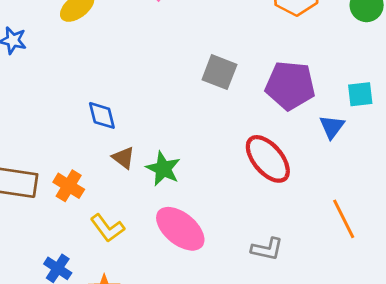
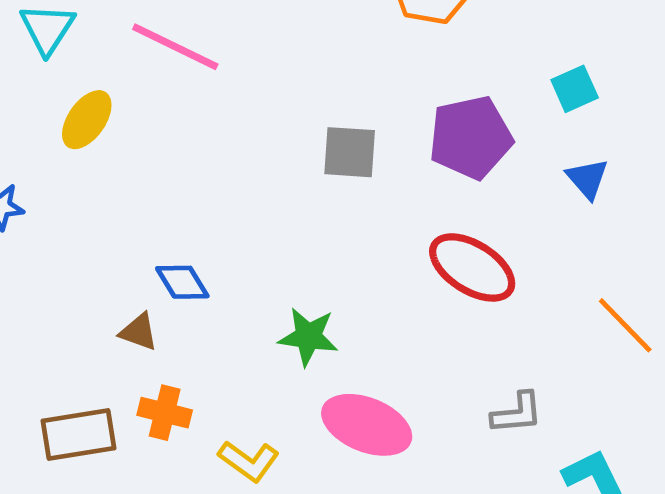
cyan square: (360, 94) -> (575, 89), moved
blue triangle: (332, 127) -> (587, 179), moved
brown triangle: (123, 158) -> (139, 332), moved

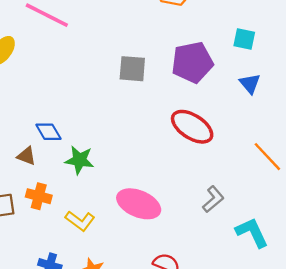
cyan square: (575, 89) -> (244, 39), turned 35
green star: (308, 337) -> (79, 160), moved
gray L-shape: (517, 413) -> (213, 199), turned -36

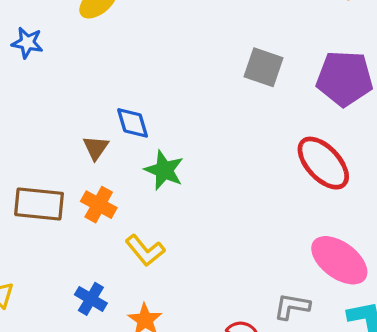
brown triangle: (26, 156) -> (96, 148), turned 30
gray L-shape: (213, 199) -> (292, 306), moved, turned -144
pink ellipse: (139, 204) -> (339, 260), moved

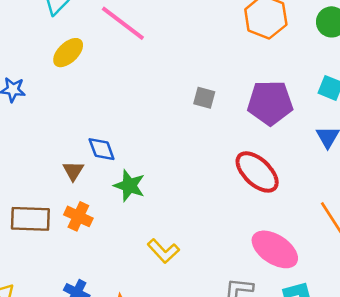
gray square: (263, 67) -> (204, 98), size x0.7
yellow L-shape: (145, 250) -> (163, 251), moved

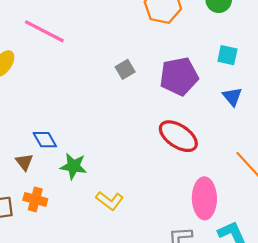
gray square: (204, 98) -> (125, 69), moved, turned -36
pink ellipse: (275, 249) -> (204, 198), turned 66
yellow L-shape: (163, 251) -> (110, 201), moved

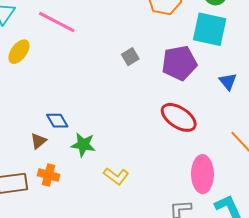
cyan square: (227, 55) -> (210, 29), moved, size x1.8
brown triangle: (24, 162) -> (38, 141), turned 30

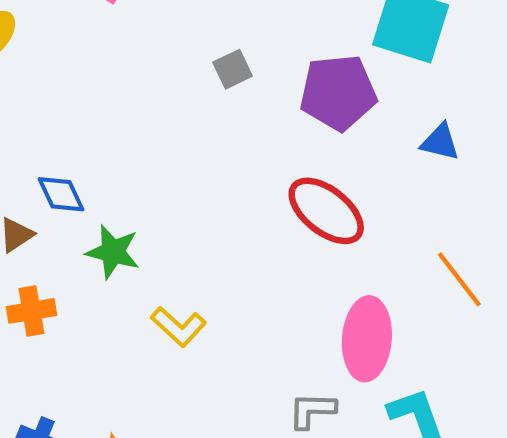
blue triangle: (228, 81) -> (440, 142), turned -42
orange cross: (49, 175) -> (31, 311), turned -30

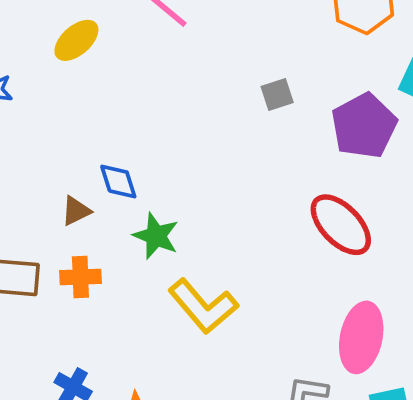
purple pentagon: (338, 92) -> (364, 126), turned -30
yellow L-shape: (178, 327) -> (203, 306), size x1.5

